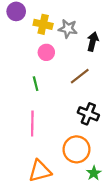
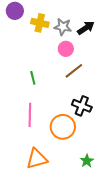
black arrow: (93, 42) -> (86, 28), moved, turned 42
pink circle: (46, 52) -> (66, 49), moved
orange circle: (77, 149) -> (63, 127), moved

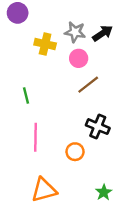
yellow cross: (40, 23) -> (45, 44), moved
green line: (33, 78) -> (26, 95), moved
orange circle: (63, 127) -> (75, 152), size x0.6

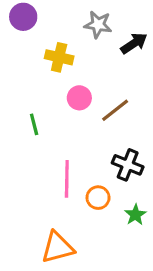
gray star: (75, 32) -> (98, 25), moved
pink circle: (79, 58) -> (79, 98), moved
pink line: (36, 137) -> (67, 179), moved
green star: (104, 192) -> (135, 215), moved

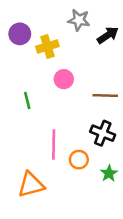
purple circle: (23, 17) -> (20, 34), moved
yellow cross: (59, 57) -> (47, 46), turned -30
brown line: (115, 110) -> (105, 95), moved, turned 40
orange triangle: (57, 247) -> (31, 185), moved

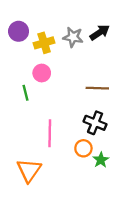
gray star: (79, 20) -> (73, 37), moved
pink circle: (64, 79) -> (42, 73), moved
orange circle: (79, 160) -> (83, 148), moved
orange triangle: (31, 185) -> (29, 170), turned -40

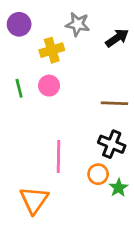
purple circle: (19, 31) -> (19, 24), moved
gray star: (73, 37) -> (78, 24), moved
green line: (25, 93) -> (19, 88), moved

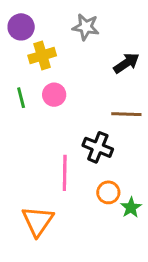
black arrow: (117, 38) -> (126, 63), moved
yellow cross: (52, 50) -> (42, 56), moved
black cross: (112, 144) -> (98, 147), moved

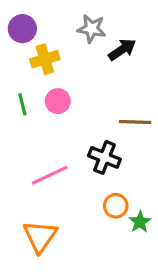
black arrow: (126, 63) -> (122, 50), moved
pink line: (65, 173) -> (50, 175), moved, turned 64

